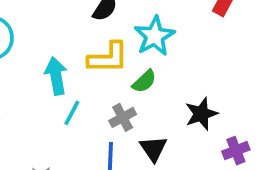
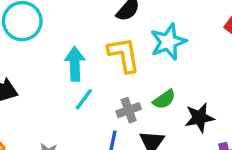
yellow L-shape: (108, 58) -> (124, 55), turned -108
green semicircle: (144, 81) -> (164, 99), moved

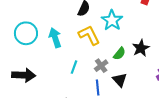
cyan arrow: (75, 64) -> (55, 38), moved
black star: (199, 118) -> (141, 48), moved

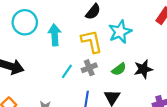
gray cross: (101, 66) -> (89, 68), moved

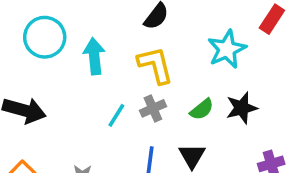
cyan star: (120, 32) -> (227, 49), moved

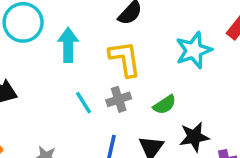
black star: (242, 108) -> (194, 137), moved
cyan line: (116, 115) -> (84, 103), turned -70

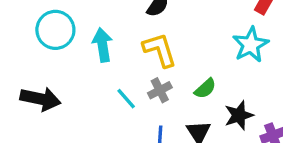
cyan star: (194, 50) -> (251, 45), moved

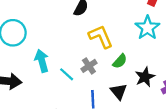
cyan arrow: (103, 45) -> (42, 61), moved
yellow L-shape: (160, 50) -> (101, 37), moved

